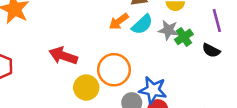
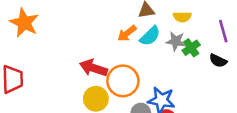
red arrow: (63, 56) -> (93, 68), moved

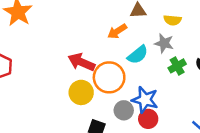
cyan semicircle: (150, 36) -> (138, 55), moved
green cross: (191, 48) -> (177, 66), moved

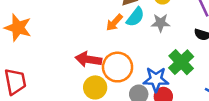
cyan semicircle: (138, 55) -> (135, 17), moved
green cross: (177, 66) -> (181, 62), moved, size x1.5

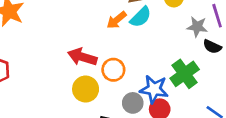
gray star: (161, 23) -> (197, 27), moved
orange circle: (118, 67) -> (113, 70), size x0.7

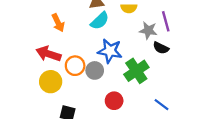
orange arrow: (117, 20) -> (58, 23), moved, turned -78
blue star: (154, 89) -> (110, 51), moved
gray circle: (133, 103) -> (95, 70), moved

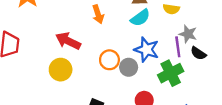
purple line: (166, 21) -> (178, 47), moved
red arrow: (49, 54) -> (68, 41), moved
yellow circle: (51, 82) -> (61, 70), moved

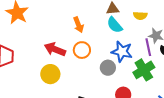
cyan semicircle: (140, 18) -> (115, 25), turned 90
orange circle: (109, 60) -> (82, 50), moved

